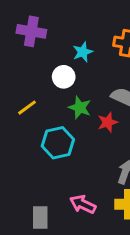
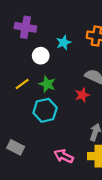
white circle: (64, 77) -> (41, 56), moved
green star: (80, 108) -> (47, 84), moved
gray rectangle: (40, 217) -> (16, 147), moved, turned -63

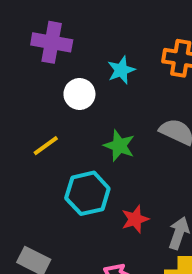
green star: (47, 84) -> (119, 146), moved
red star: (82, 95) -> (135, 219), moved

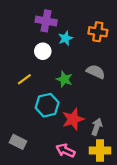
purple cross: (52, 42) -> (46, 21), moved
red star: (135, 219) -> (73, 119), size x1.5

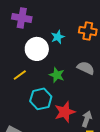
purple cross: (46, 21) -> (22, 18), moved
white circle: (43, 51) -> (37, 49), size x1.5

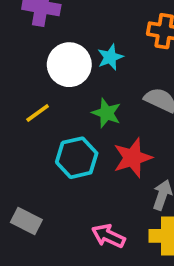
cyan star: (58, 37) -> (110, 57), moved
red star: (65, 112) -> (133, 158), moved

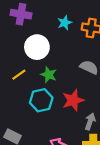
cyan star: (110, 57) -> (65, 23), moved
green star: (106, 113) -> (49, 75), moved

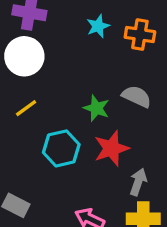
white circle: (37, 47) -> (24, 56), moved
green star: (49, 75) -> (96, 108), moved

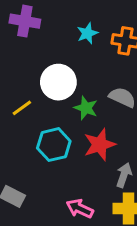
white circle: (24, 56) -> (58, 82), moved

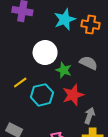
cyan star: (87, 33) -> (65, 19), size x1.5
yellow line: (22, 108) -> (20, 83), moved

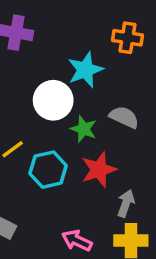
cyan star: (65, 19) -> (85, 70), moved
orange cross: (91, 25) -> (128, 38), moved

